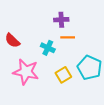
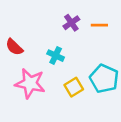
purple cross: (61, 20) -> (71, 23), turned -32
orange line: (68, 37) -> (99, 25), moved

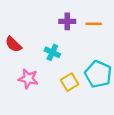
purple cross: (71, 23) -> (67, 21), turned 35
pink star: (30, 83) -> (28, 79), size x0.7

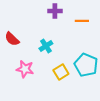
purple cross: (67, 21) -> (55, 11), moved
cyan cross: (52, 52) -> (46, 46), turned 32

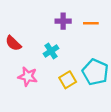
purple cross: (55, 11) -> (63, 21), moved

